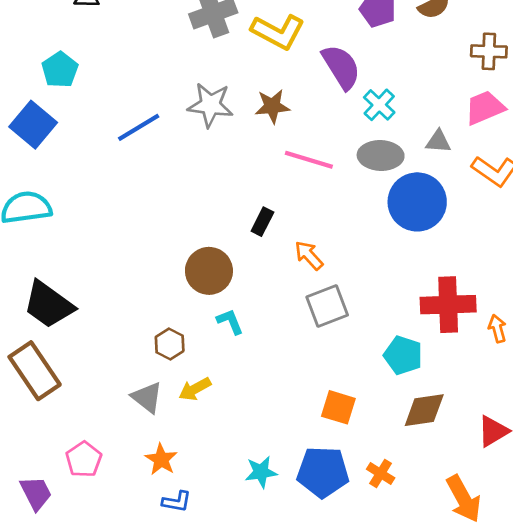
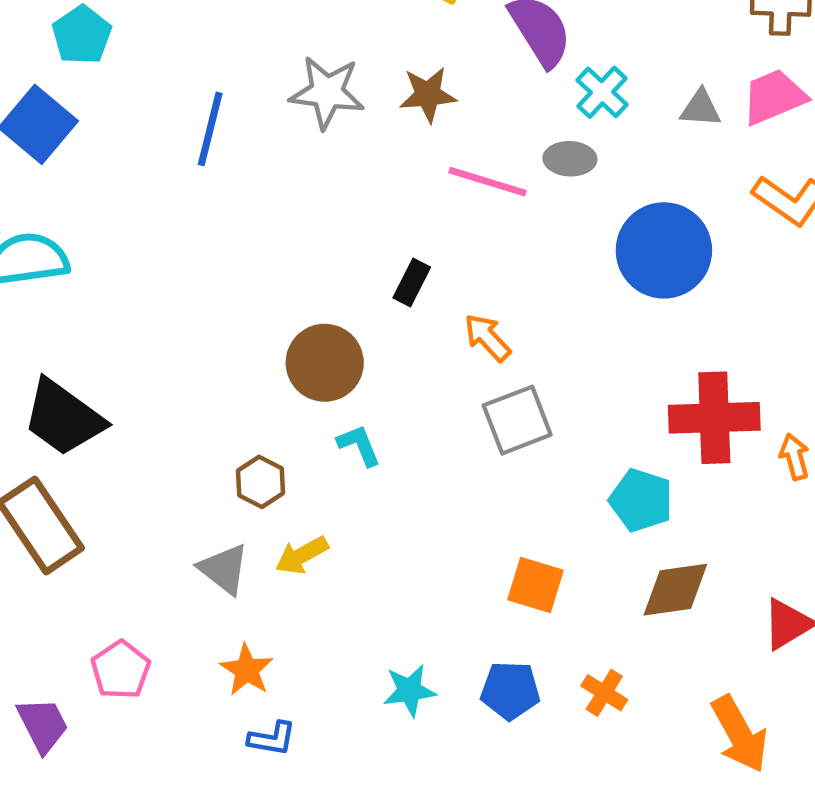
blue line: (139, 127) -> (210, 129), turned -45
gray triangle: (438, 141) -> (701, 108), moved
gray ellipse: (381, 156) -> (570, 159), moved, size x0.7
blue pentagon: (323, 472) -> (510, 690), size x0.7

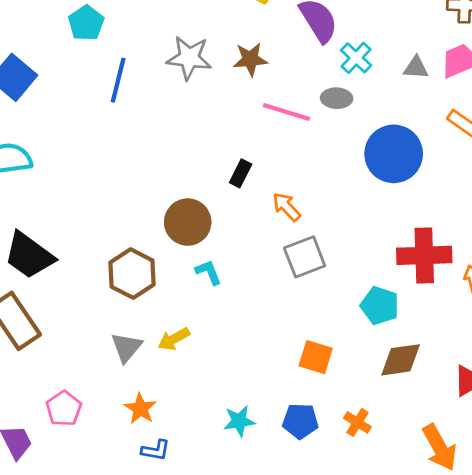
cyan pentagon: (82, 35) -> (86, 23), moved
brown hexagon: (261, 482) -> (132, 274), moved, size x1.6
gray triangle: (224, 569) -> (126, 347), turned 32

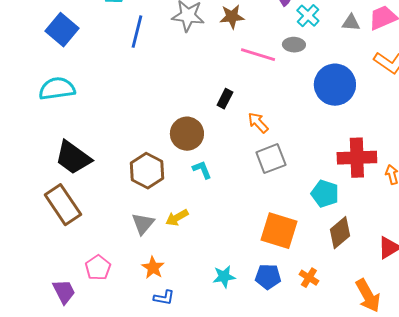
orange square: (316, 357) -> (279, 231), size x1.5
brown diamond: (401, 360) -> (340, 233), turned -32

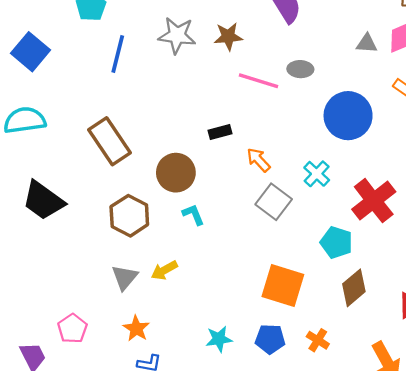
cyan cross: (308, 16) -> (317, 174), moved
black rectangle: (225, 99) -> (220, 132), turned 48
red cross: (357, 158) -> (374, 201), turned -36
gray square: (271, 159) -> (274, 202), turned -32
brown rectangle: (63, 205) -> (110, 141), moved

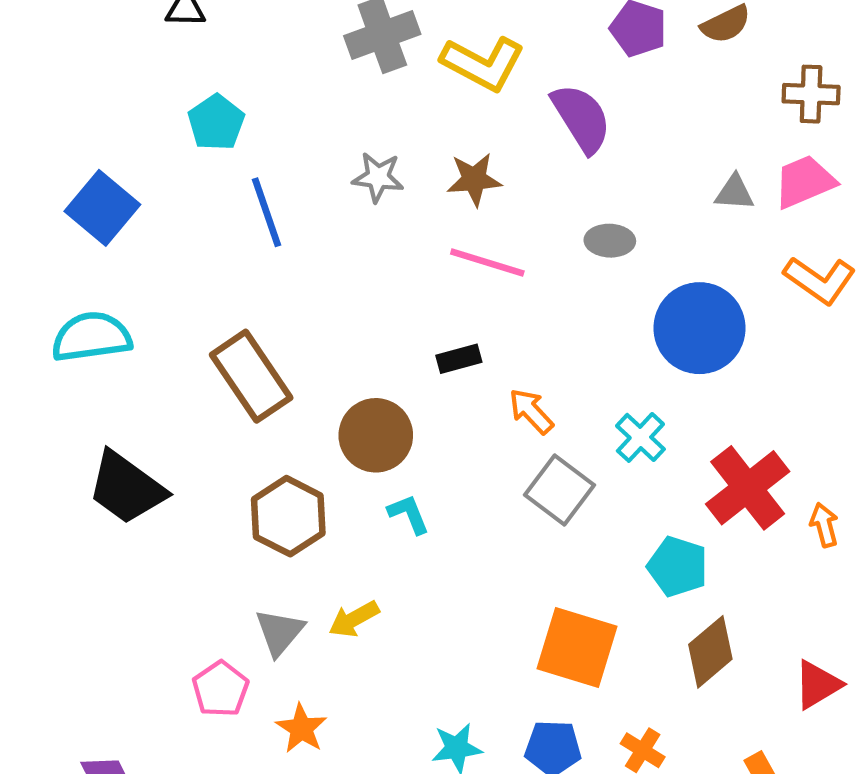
gray star: (177, 35) -> (378, 177), size x0.7
blue line: (118, 54) -> (266, 212), turned -33
pink line: (258, 81) -> (487, 263), moved
pink pentagon: (72, 329) -> (220, 689), moved

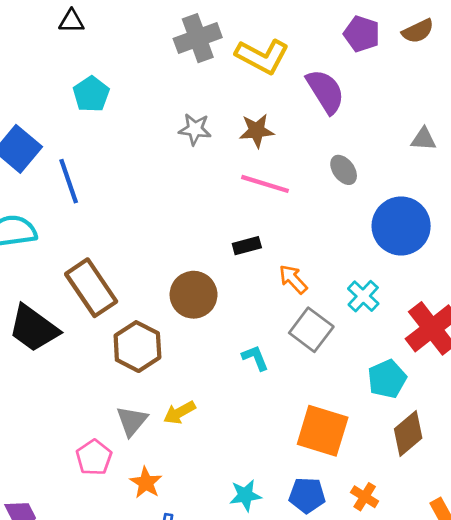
blue line: (266, 212) -> (69, 181), moved
gray ellipse: (610, 241) -> (344, 170), turned 52
brown rectangle: (251, 376) -> (91, 288), moved
cyan L-shape: (409, 514) -> (255, 358), moved
cyan pentagon: (678, 567) -> (387, 379), turned 30

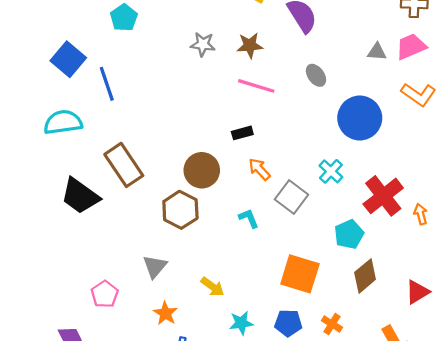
orange arrow: (293, 279) -> (259, 169), moved
brown hexagon: (137, 347) -> (180, 210), moved
yellow arrow: (179, 413) -> (212, 287), moved, turned -115
pink pentagon: (94, 457) -> (105, 294), moved

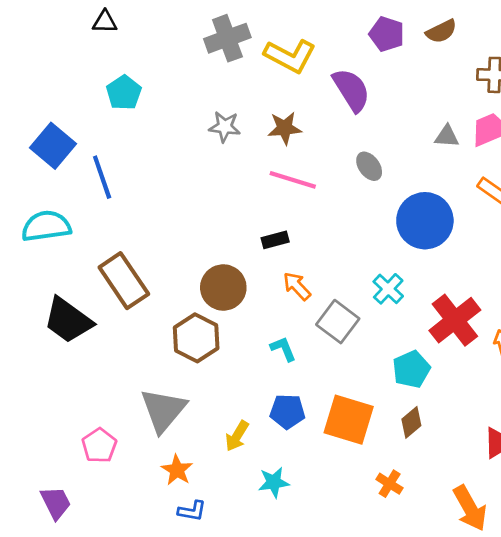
gray triangle: (155, 266) -> (163, 410), size x1.5
brown diamond: (365, 276) -> (411, 422), moved, size x0.7
yellow arrow: (212, 287) -> (237, 436), turned 85
blue pentagon: (288, 323) -> (287, 411), moved

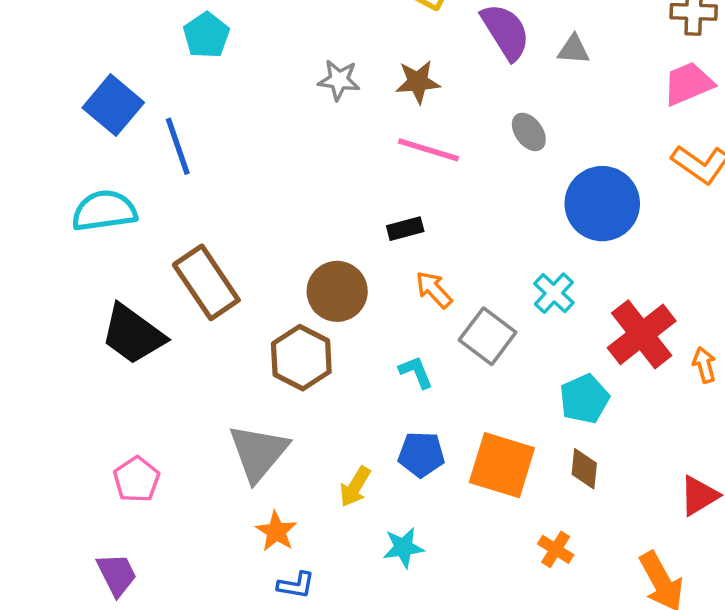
gray triangle: (447, 136) -> (574, 50), moved
brown diamond: (411, 422) -> (584, 469), turned -44
pink pentagon: (99, 446) -> (137, 479), moved

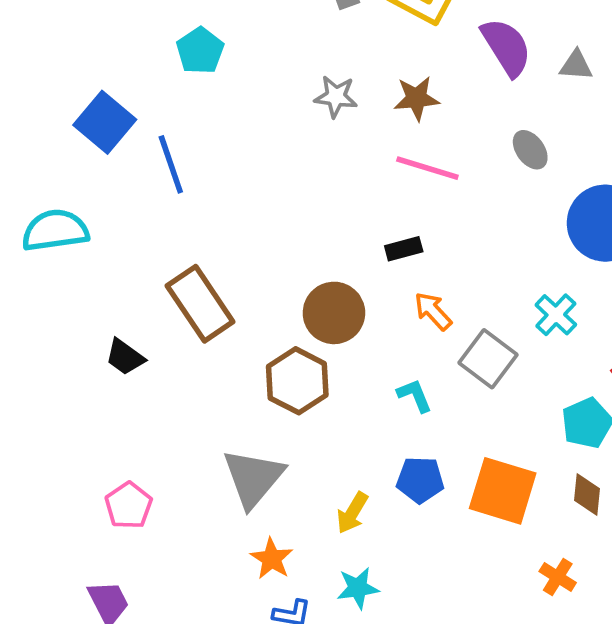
cyan semicircle: (104, 211) -> (55, 230), moved
black trapezoid: (133, 334) -> (125, 357), size x0.6
cyan star: (403, 548) -> (358, 588), moved

